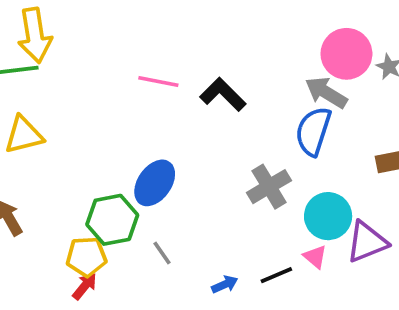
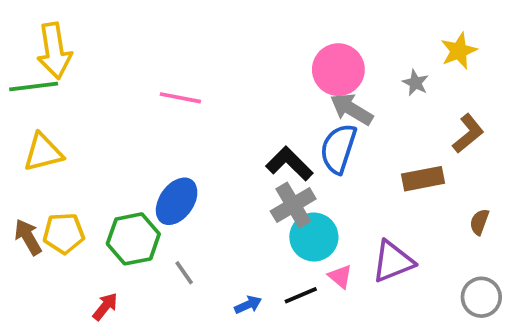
pink circle: (346, 54) -> (338, 70), moved
black L-shape: (223, 94) -> (289, 164), moved
cyan circle: (328, 216) -> (314, 237), moved
yellow pentagon: (86, 257) -> (64, 233), moved

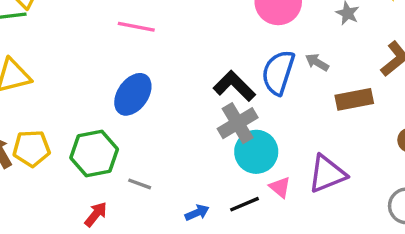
gray arrow: (352, 109) -> (317, 62), moved, size x0.6
blue ellipse: (177, 201) -> (133, 94), moved
gray line: (184, 273) -> (140, 184), turned -35
red arrow: (105, 307) -> (96, 214), moved

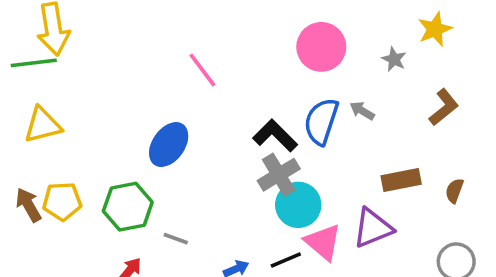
pink line: (136, 27) -> (202, 70), moved, turned 42
brown rectangle: (354, 99) -> (401, 180), moved
pink triangle: (280, 187) -> (323, 242), size x1.6

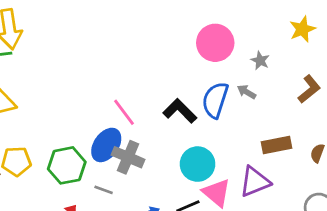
gray star: (394, 59) -> (260, 61), moved
pink line: (202, 70) -> (124, 112), moved
blue ellipse: (169, 145) -> (106, 145), moved
gray cross: (279, 175) -> (128, 157), moved, turned -36

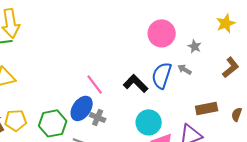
gray cross: (128, 157) -> (98, 117), size x0.7

